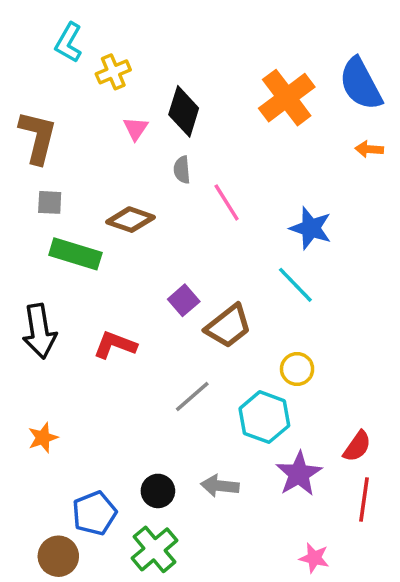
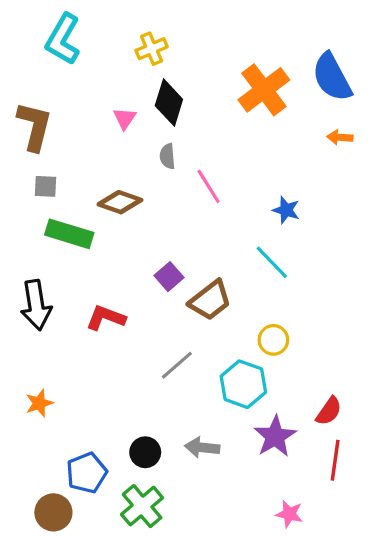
cyan L-shape: (69, 43) -> (63, 39), size x1.4
yellow cross: (113, 72) -> (152, 49), moved
blue star: (311, 228) -> (286, 210), size x0.7

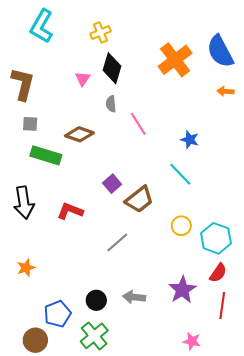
cyan hexagon: (243, 384) -> (216, 238), moved

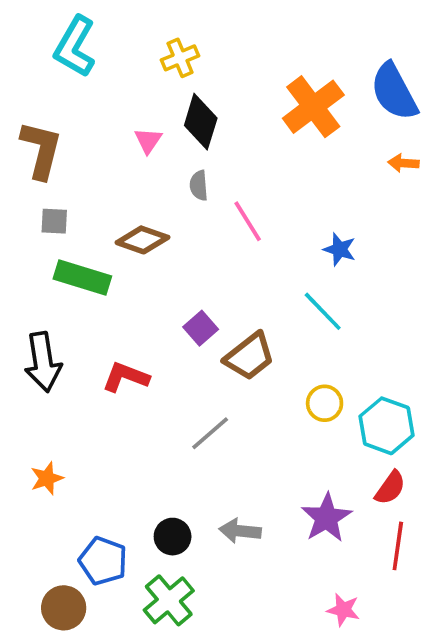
blue pentagon: (57, 314) -> (103, 561), turned -30

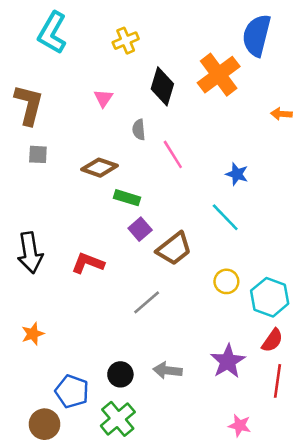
blue semicircle: (394, 92) -> (257, 35), moved, turned 42
black diamond: (201, 122) -> (162, 86), moved
green rectangle: (82, 277) -> (127, 198), moved, size x0.7

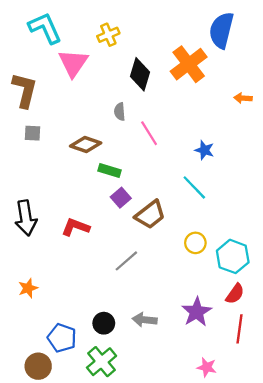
cyan L-shape: (52, 33) -> (45, 28), turned 126
pink triangle: (103, 98) -> (73, 63), moved, size x1.8

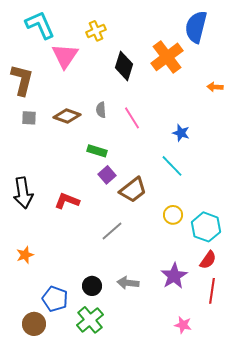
gray semicircle: (120, 112) -> (101, 110), moved
brown diamond: (86, 144) -> (67, 116), moved

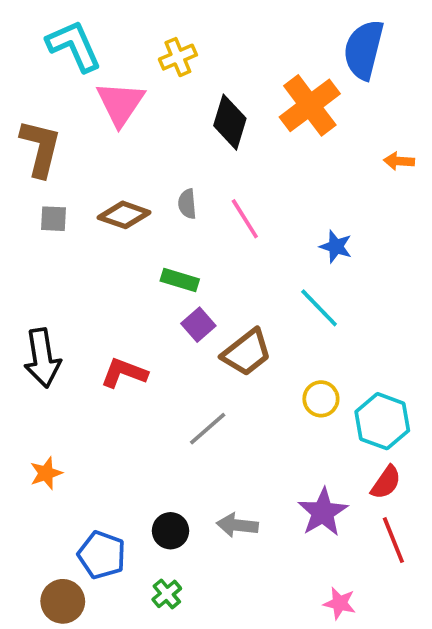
red line: (212, 291) -> (393, 540), turned -30
green cross: (90, 320) -> (167, 594), size x0.6

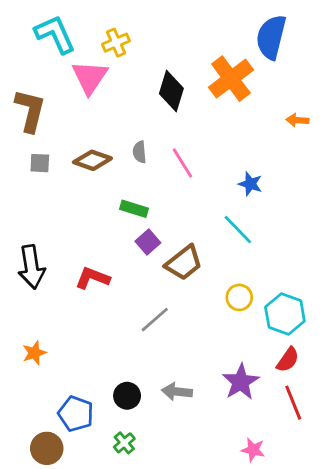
yellow cross: (178, 57) -> (116, 43), moved

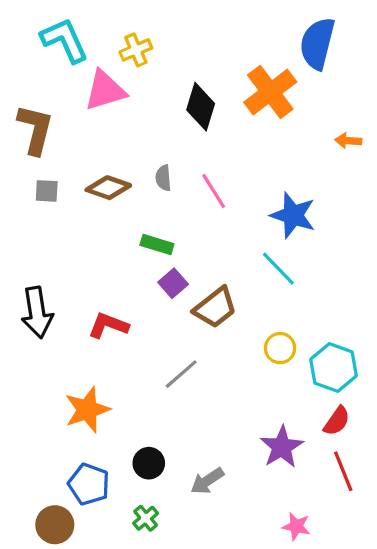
pink triangle: (90, 77) -> (105, 90), turned 39
blue star: (250, 184) -> (293, 215), size x1.6
orange star: (34, 353) -> (87, 410), moved, size x1.6
gray arrow: (177, 392) -> (207, 481), moved, turned -40

